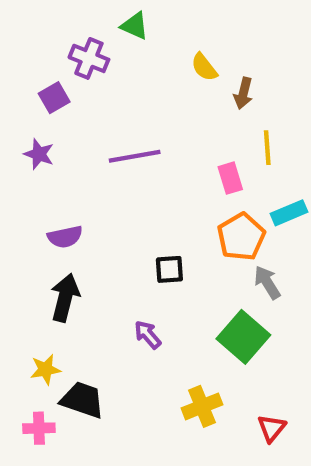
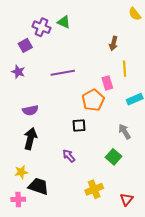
green triangle: (135, 26) -> (64, 22), moved
yellow semicircle: (204, 67) -> (135, 14), moved
orange pentagon: (241, 237) -> (93, 100), moved
green square: (243, 337) -> (113, 157), size x0.7

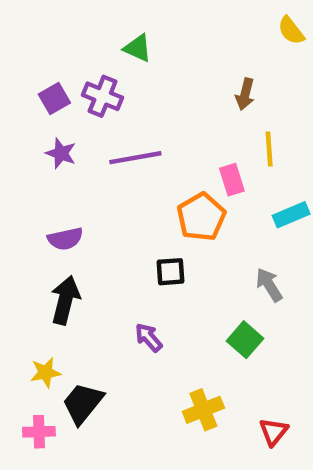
purple cross: (41, 27) -> (103, 96), moved
purple star: (18, 72) -> (61, 153), moved
black trapezoid: (38, 186) -> (83, 403), turned -70

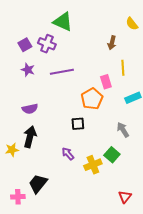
yellow semicircle: (291, 31) -> (132, 24), moved
green triangle: (138, 48) -> (63, 22), size x1.5
yellow star: (46, 373) -> (12, 150), moved
yellow cross: (203, 410) -> (93, 165), moved

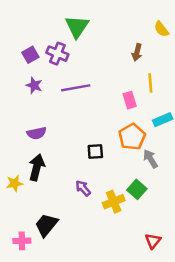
green triangle: (63, 22) -> (77, 27), turned 40
orange pentagon: (92, 99) -> (132, 137), moved

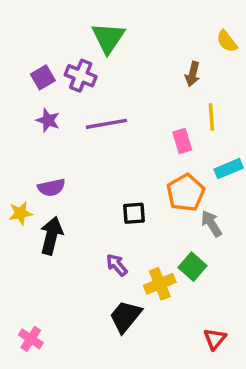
yellow star: (15, 183) -> (20, 213), moved
black trapezoid: (46, 225) -> (125, 316), moved
pink cross: (22, 241) -> (31, 339), turned 35

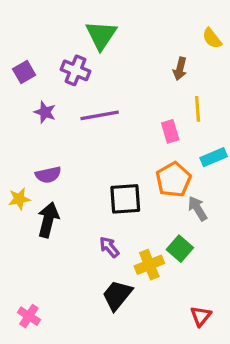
purple square: (43, 77) -> (24, 72), moved
black square: (134, 213) -> (125, 199), size x1.5

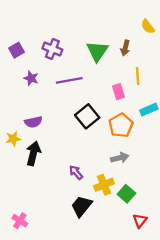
green triangle: (101, 35) -> (97, 51), moved
black square: (125, 199) -> (87, 116), moved, turned -35
gray arrow: (198, 209) -> (120, 158), moved, turned 108
green square: (180, 249) -> (126, 194), moved

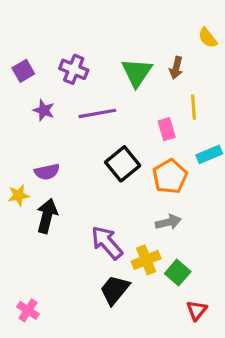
purple arrow: (76, 172) -> (107, 243), size x1.6

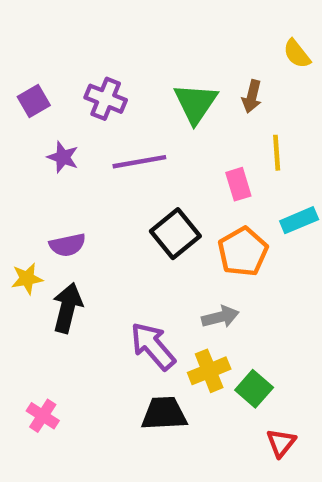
gray arrow: (168, 222) -> (220, 317), moved
black trapezoid: (115, 290) -> (164, 414), turned 48
pink cross: (28, 310) -> (43, 416), moved

